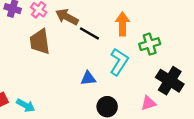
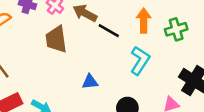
green cross: (150, 44) -> (176, 29), moved
blue triangle: (88, 78) -> (90, 82), moved

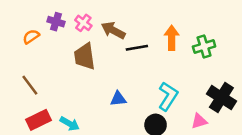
black line: (109, 31) -> (137, 48), turned -40
cyan L-shape: (140, 61) -> (168, 96), moved

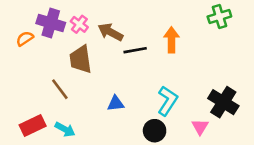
purple cross: (56, 22) -> (51, 23), size x1.5
green cross: (204, 47) -> (219, 17), moved
brown line: (30, 85) -> (60, 89), moved
pink triangle: (199, 121) -> (200, 127), turned -42

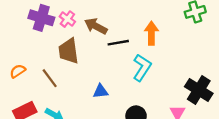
orange semicircle: (25, 39) -> (18, 71), moved
cyan L-shape: (168, 101) -> (142, 68), moved

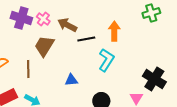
brown trapezoid: (69, 51) -> (44, 46), turned 40
brown line: (50, 78) -> (28, 69), turned 36

